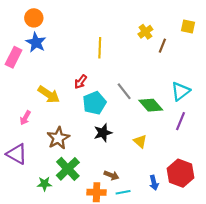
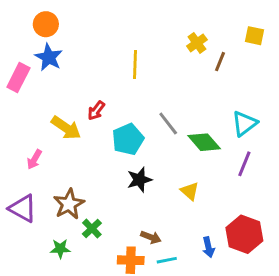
red arrow: (81, 82) -> (96, 111), moved
brown star: (58, 138) -> (69, 204), moved
green cross: (68, 169) -> (92, 229), size x0.6

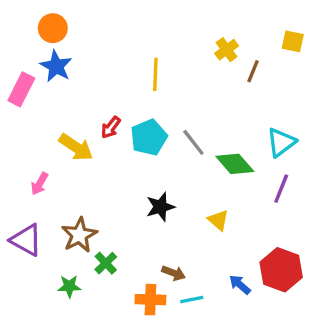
cyan pentagon: (128, 139) -> (149, 137), moved
blue arrow: (208, 247) -> (240, 285), turned 144

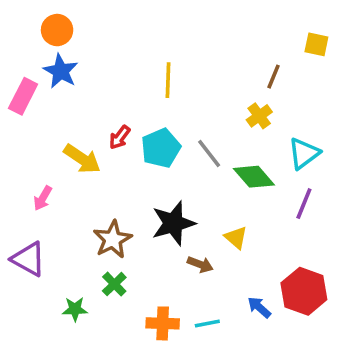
yellow cross: (227, 50) -> (259, 116), moved
black star: (160, 207) -> (173, 223), size x1.4
brown star: (79, 235) -> (113, 239), moved
brown arrow: (174, 273) -> (200, 264), moved

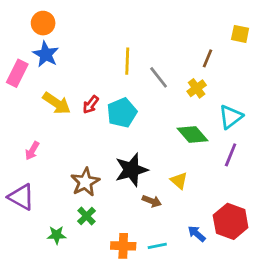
gray line: (209, 153) -> (159, 77), moved
yellow arrow: (82, 159) -> (57, 103), moved

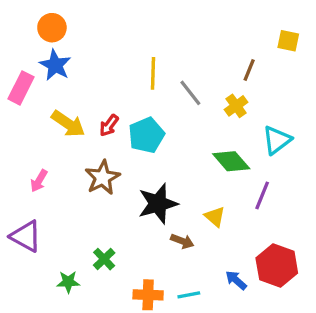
purple line: (231, 155) -> (262, 195), moved
brown star: (85, 182) -> (102, 178), moved

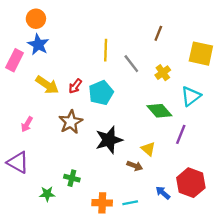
yellow square: (288, 41) -> (201, 54), moved, size x1.6
brown line: (249, 70) -> (158, 33), moved
brown arrow: (182, 241) -> (135, 166), moved
green cross: (104, 259) -> (72, 178), turned -32

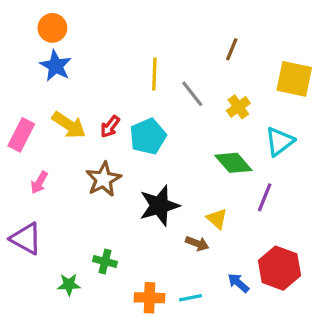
pink rectangle: (15, 60) -> (21, 135), moved

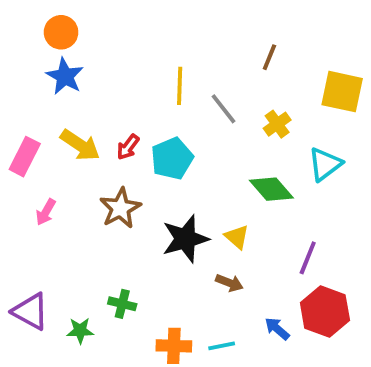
purple line: (265, 197) -> (308, 258), moved
yellow triangle: (217, 219) -> (237, 237), moved
purple triangle: (26, 238) -> (30, 311), moved

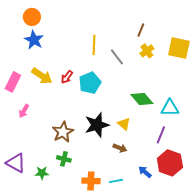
yellow cross: (277, 124) -> (147, 51), moved
cyan triangle: (325, 164) -> (170, 108), moved, turned 36
brown star: (120, 208) -> (63, 132), moved

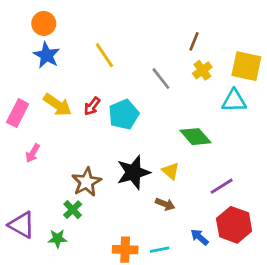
yellow line: (94, 45) -> (104, 55), moved, turned -36
cyan triangle: (170, 108) -> (234, 101), moved
purple line: (161, 135) -> (222, 186), turned 36
green cross: (64, 159) -> (73, 210), moved, turned 32

